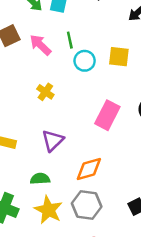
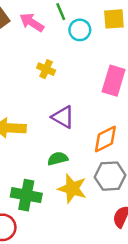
purple triangle: (53, 140) -> (63, 117), turned -35

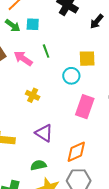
cyan circle: (80, 30) -> (71, 76), moved

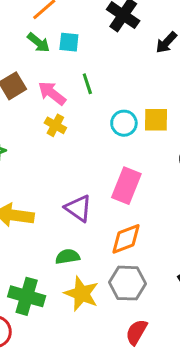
yellow square: (87, 59) -> (156, 120), moved
yellow cross: (33, 95) -> (55, 125), moved
pink rectangle: (85, 107) -> (126, 186), moved

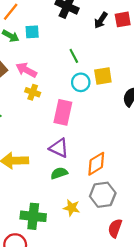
green line: (87, 84) -> (74, 56), moved
pink rectangle: (126, 186) -> (63, 112), moved
green semicircle: (68, 257) -> (59, 173), moved
yellow star: (81, 294) -> (72, 208), size x0.7

